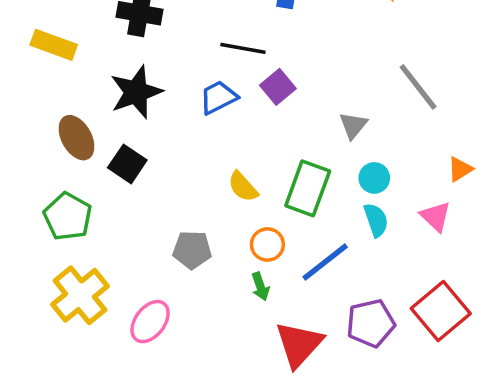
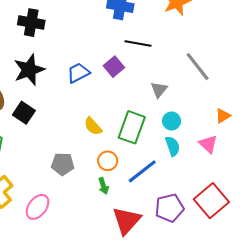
black line: (243, 48) -> (138, 44), moved

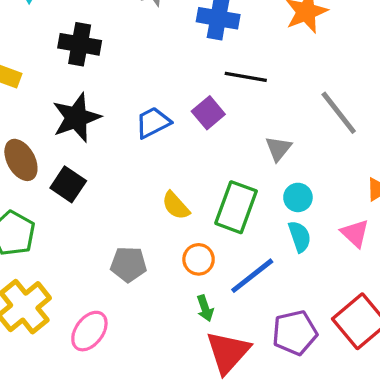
green arrow: (103, 186) -> (205, 308), moved

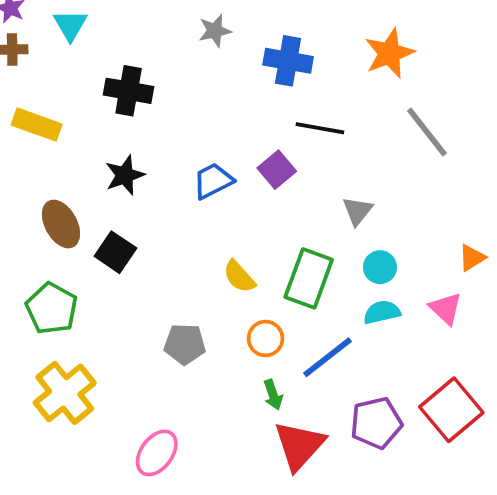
gray line: (339, 113) -> (427, 132), moved
black star: (76, 118) -> (125, 175), size x0.7
cyan semicircle: (300, 237) -> (382, 312), turned -84
pink ellipse: (89, 331) -> (157, 453), moved

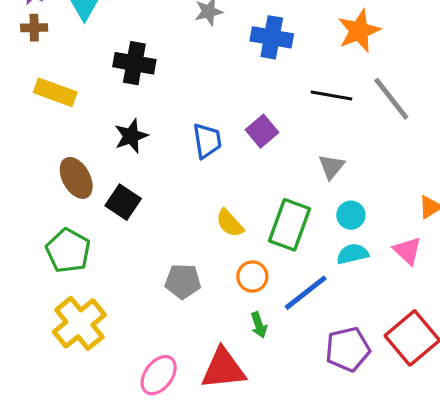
black line: (320, 128) -> (332, 96), moved
blue trapezoid: (213, 181) -> (207, 141), turned 108
red triangle: (299, 445) -> (223, 369), moved, turned 42

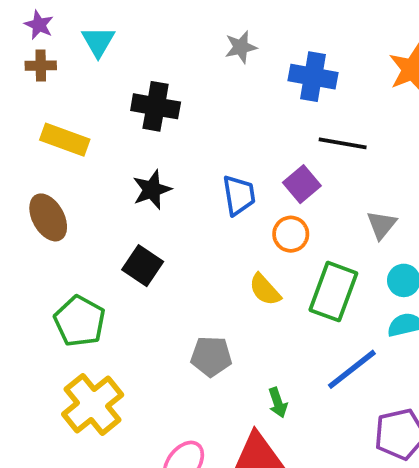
black line: (332, 96) -> (343, 143), moved
brown ellipse: (76, 178) -> (48, 217), moved
orange circle: (252, 277) -> (291, 234), moved
green arrow: (259, 325) -> (278, 403), moved

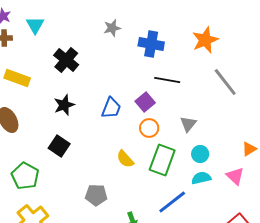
black cross: (156, 106) -> (66, 60), turned 30
blue trapezoid: (239, 195) -> (111, 108), turned 30
orange circle: (291, 234) -> (149, 128), moved

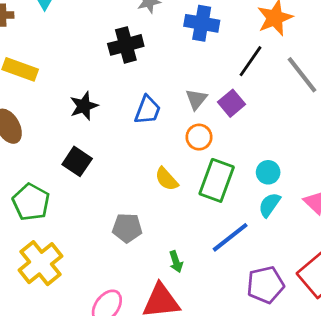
black cross: (66, 60) -> (126, 45), moved, turned 35
black line: (167, 80) -> (250, 61), moved, turned -65
purple square: (145, 102) -> (232, 103), moved
gray triangle: (188, 124) -> (196, 99), moved
cyan semicircle: (201, 178) -> (269, 205), turned -42

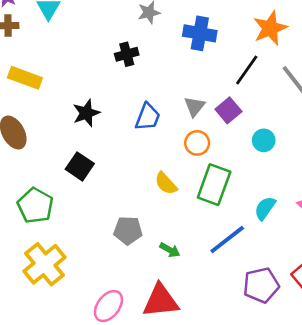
black cross: (126, 45) -> (127, 54), size x0.7
cyan circle: (268, 172) -> (264, 140), moved
green arrow: (176, 262) -> (170, 250), moved, turned -42

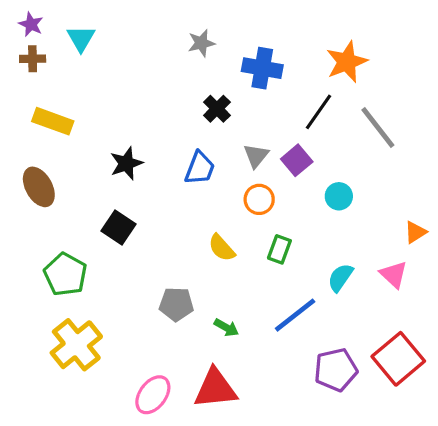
black cross: (127, 54) -> (217, 109), moved, turned -30
green rectangle: (214, 185) -> (279, 249), size x0.6

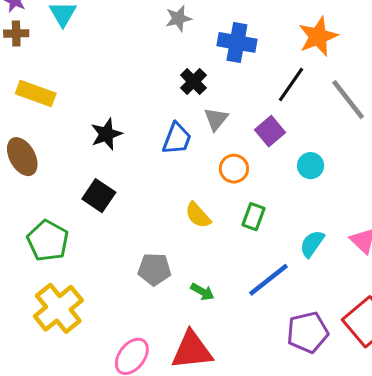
gray triangle: (256, 156) -> (216, 119), moved

